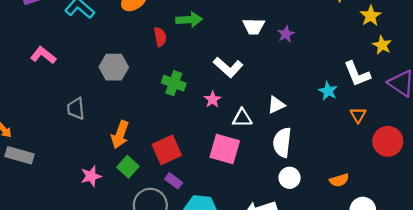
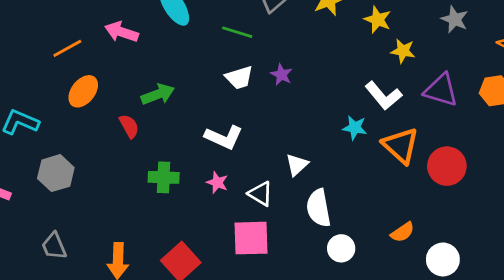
gray hexagon: (114, 67) -> (56, 173), moved
orange triangle: (358, 115) -> (401, 145), size x1.8
white triangle: (242, 118) -> (260, 194), turned 50

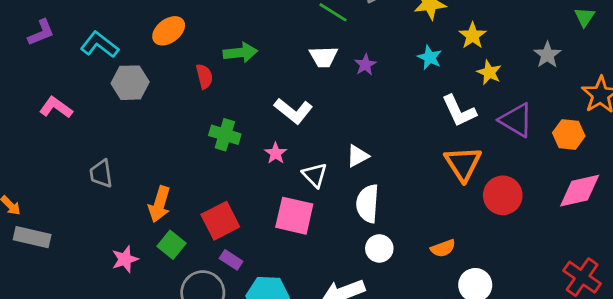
cyan star: (355, 128) -> (430, 57), moved
gray hexagon: (56, 173) -> (130, 83), moved

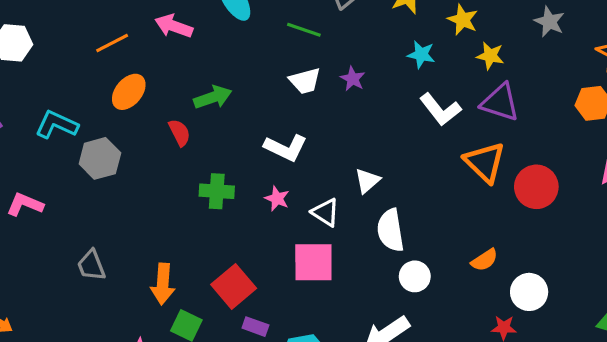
white L-shape: (459, 111) -> (440, 109), moved
purple triangle: (516, 120) -> (500, 102), moved

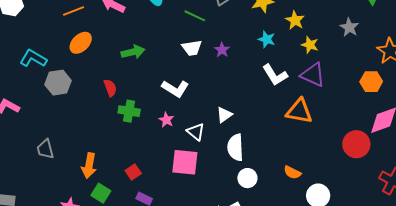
red semicircle: (179, 133) -> (110, 88), moved
orange triangle: (485, 162) -> (299, 111), turned -40
red circle: (536, 187) -> (356, 144), moved
orange semicircle: (484, 260) -> (292, 172), turned 54
red square: (234, 286) -> (133, 172), size x0.6

